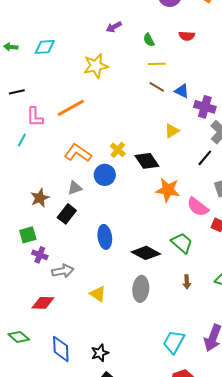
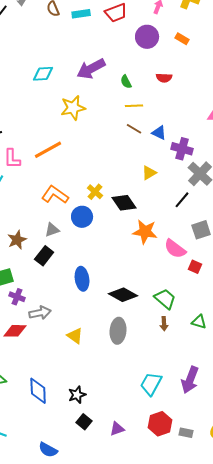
purple arrow: (114, 27) -> (91, 69), size x1.8
cyan diamond: (45, 47) -> (43, 74), moved
green trapezoid: (182, 243) -> (165, 299), moved
red diamond: (43, 303) -> (15, 331), moved

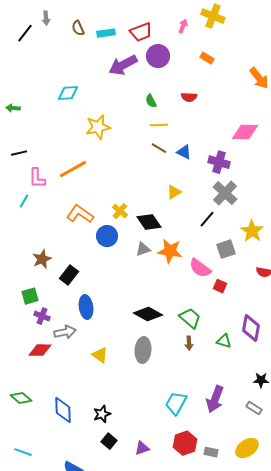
purple circle: (147, 37) -> (158, 56), moved
purple arrow: (91, 69) -> (123, 65), moved
purple cross: (182, 149) -> (219, 162), moved
gray triangle: (52, 230) -> (143, 249), moved
blue ellipse: (82, 279) -> (86, 307), moved

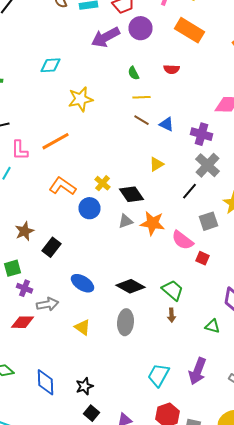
orange rectangle: (207, 58) -> (190, 30), size x2.0
blue ellipse: (86, 307) -> (82, 283), moved, turned -50
green triangle: (224, 341) -> (212, 326), moved

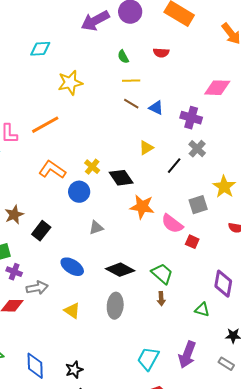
gray cross: (208, 165) -> (197, 149), size x0.7
black line: (190, 191) -> (174, 166), moved
gray triangle: (126, 221) -> (96, 228), moved

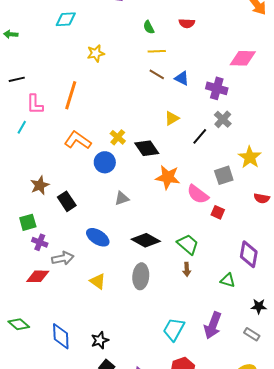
yellow star: (70, 83) -> (96, 53), size x0.7
orange line: (45, 125) -> (71, 95), turned -44
black rectangle: (41, 231) -> (67, 201), turned -72

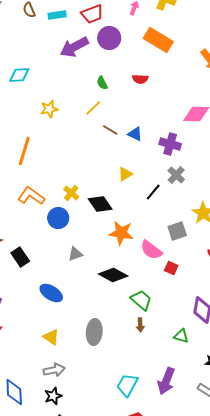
yellow line: (157, 51) -> (93, 108), moved, turned -42
black diamond: (146, 240) -> (113, 275), moved
gray arrow: (63, 258) -> (54, 370), moved

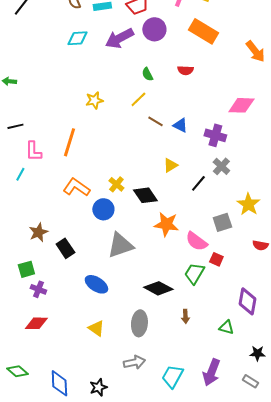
cyan diamond: (19, 75) -> (77, 38), moved
gray triangle: (75, 254) -> (120, 245), size x1.8
black diamond: (113, 275) -> (158, 288), moved
green trapezoid: (141, 300) -> (194, 273), moved, turned -100
gray arrow: (54, 370) -> (134, 362), moved

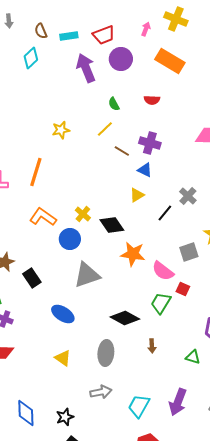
cyan diamond: (77, 38) -> (31, 58), moved, turned -40
purple arrow: (119, 38) -> (86, 68), turned 96
blue triangle: (180, 125) -> (145, 170), moved
purple cross: (215, 135) -> (150, 143), moved

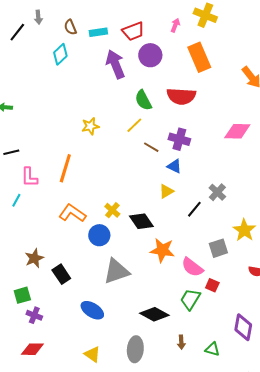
orange rectangle: (170, 61) -> (199, 57), turned 36
red semicircle: (152, 100) -> (181, 96), size x1.8
green semicircle: (114, 104) -> (143, 100), size x1.5
green triangle: (193, 357) -> (212, 349), moved

